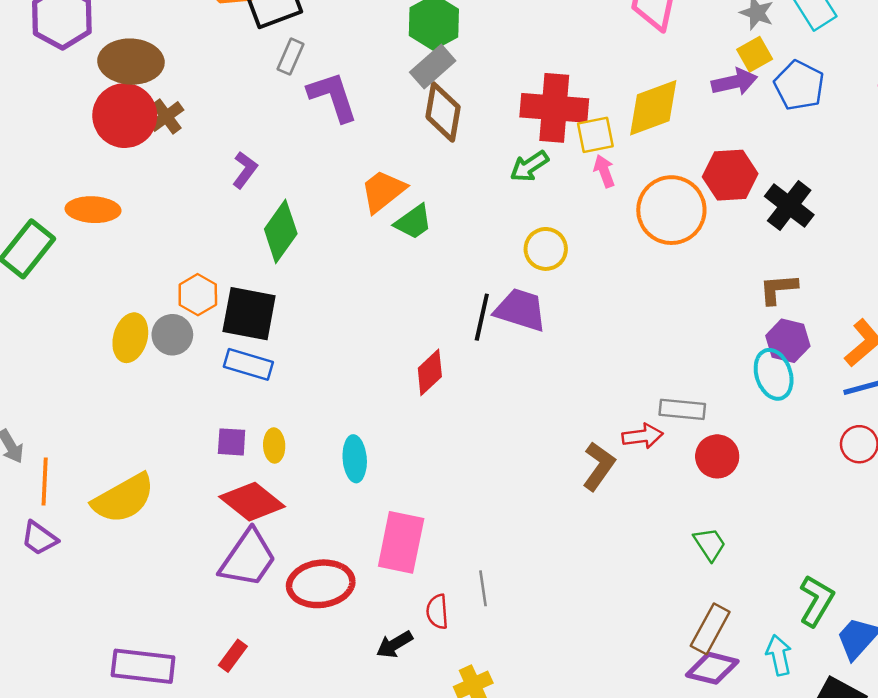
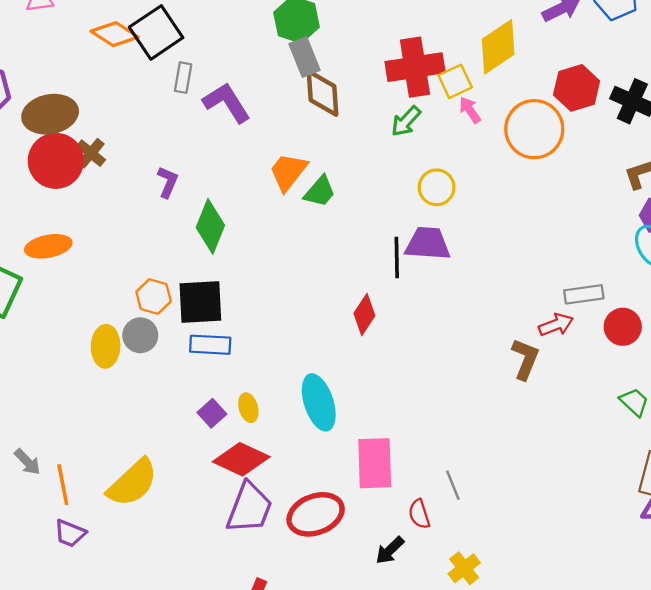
gray rectangle: (433, 67) -> (304, 57), turned -57
purple square: (232, 442) -> (212, 413), turned -32
cyan ellipse: (355, 459) -> (319, 402), size x1.4

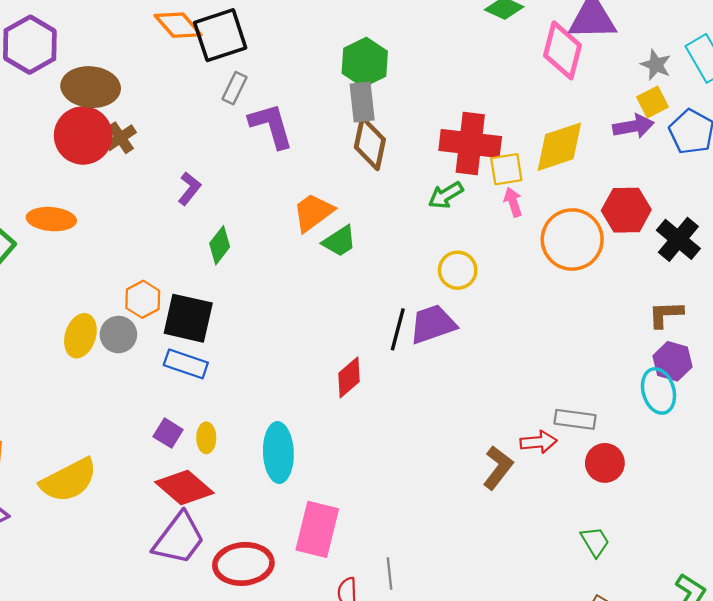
green diamond: (210, 226) -> (220, 245), size x0.7
purple trapezoid: (428, 244) -> (433, 324), turned -39
purple square: (212, 413) -> (168, 433), turned -32

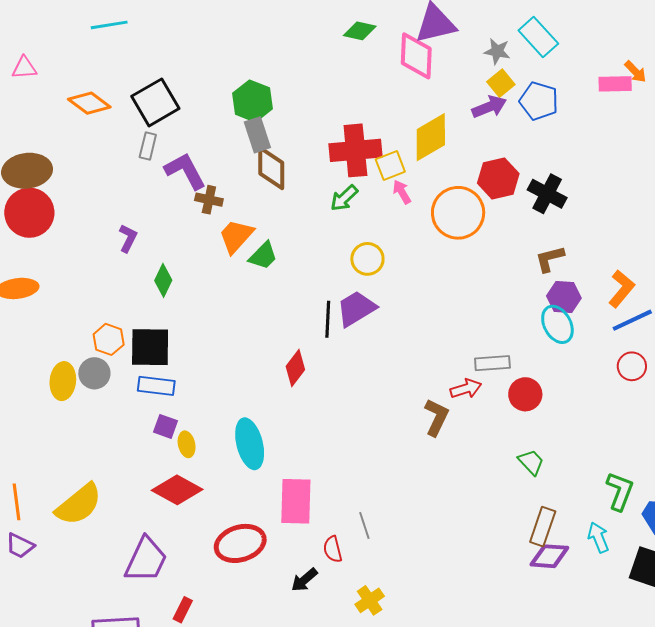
black square: (220, 35) -> (155, 102), moved
brown cross: (121, 138) -> (209, 200), moved, turned -32
purple square: (168, 433) -> (166, 426), moved
purple trapezoid: (179, 539) -> (146, 560), moved

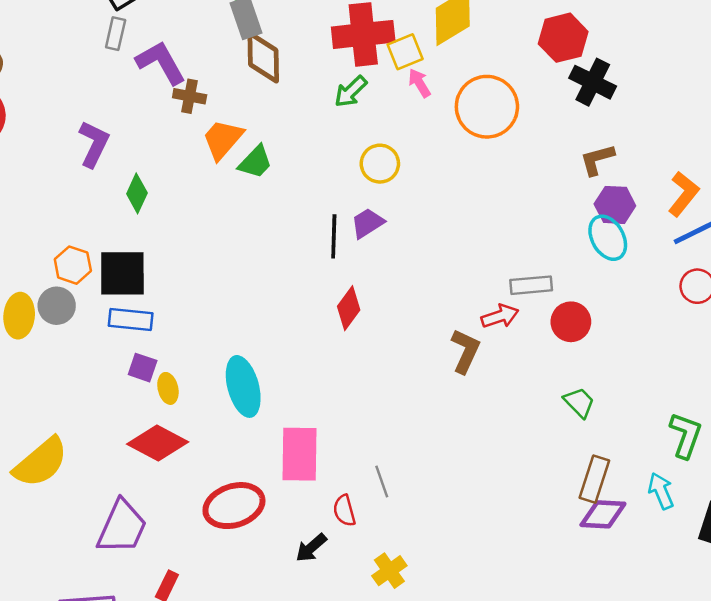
red hexagon: (498, 178) -> (563, 38), moved
purple L-shape: (128, 238) -> (94, 144), size x1.4
purple trapezoid: (356, 309) -> (367, 223), size x0.7
red diamond: (295, 368) -> (349, 308), moved

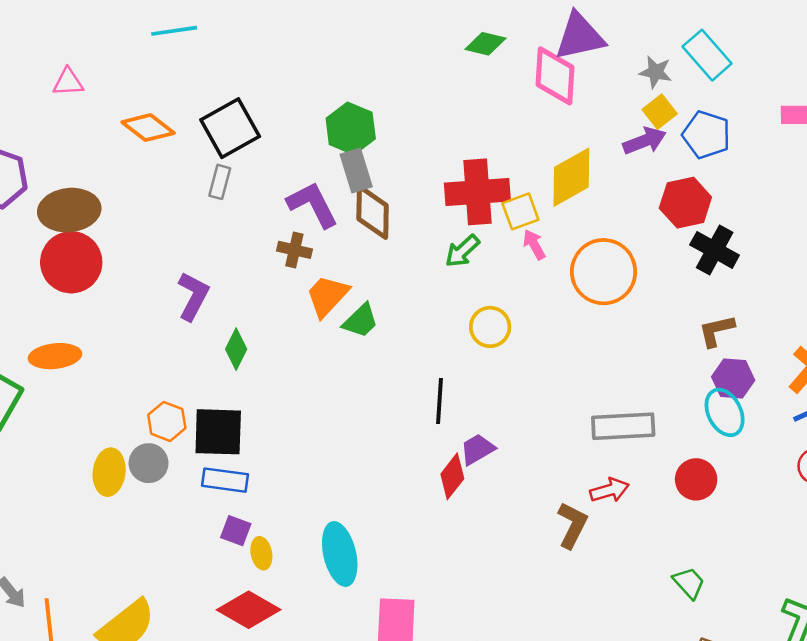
purple L-shape: (161, 62) -> (313, 205), moved
purple trapezoid: (367, 223) -> (477, 449), moved
gray rectangle: (531, 285) -> (623, 426), moved, size x1.4
red circle: (571, 322) -> (696, 479), moved

